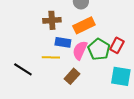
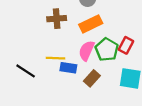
blue rectangle: (63, 42) -> (68, 68), moved
brown rectangle: (72, 76) -> (92, 78), moved

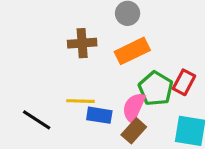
pink semicircle: (86, 51) -> (134, 107), moved

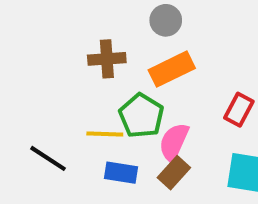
green pentagon: (156, 89) -> (141, 116), moved
blue rectangle: (99, 115) -> (121, 173), moved

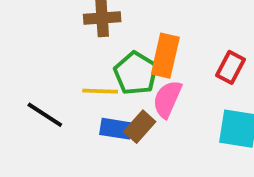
orange rectangle: (172, 69) -> (165, 56), moved, turned -51
brown rectangle: (174, 173) -> (140, 127), moved

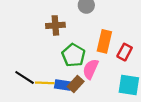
orange rectangle: (165, 56) -> (104, 41), moved
yellow line: (100, 91) -> (45, 83), moved

